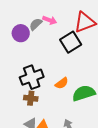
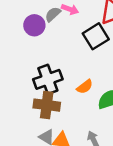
brown cross: (31, 98) -> (47, 105), size x1.5

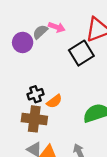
black cross: (48, 79) -> (36, 94), size x0.6
orange semicircle: (85, 87) -> (54, 101), moved

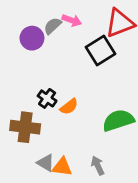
black cross: (36, 94) -> (47, 98), turned -35
brown cross: (34, 119) -> (25, 127), moved

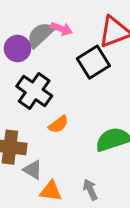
gray semicircle: (53, 26) -> (40, 35), size x1.4
black cross: (47, 98) -> (34, 91), moved, size x1.6
gray triangle: (46, 163) -> (33, 170), moved

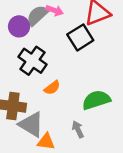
gray triangle: (33, 170) -> (31, 124), size x1.6
gray arrow: (90, 190) -> (78, 129), moved

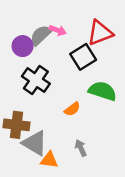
orange semicircle: (52, 88) -> (72, 109), moved
green semicircle: (96, 100) -> (103, 91), moved, turned 36

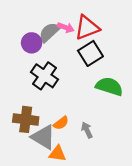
red triangle: (100, 33) -> (87, 28), moved
orange semicircle: (72, 109) -> (61, 123), moved
gray arrow: (81, 148) -> (87, 130), moved

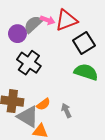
black square: (90, 53) -> (84, 43), moved

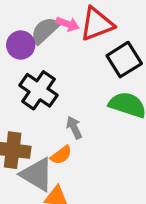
gray arrow: (66, 110) -> (74, 127), moved

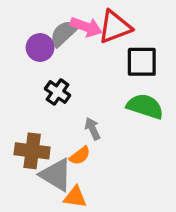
pink arrow: (68, 24) -> (86, 27), size x1.4
black square: (124, 60) -> (142, 62), turned 32
black cross: (38, 90) -> (58, 92), size x0.7

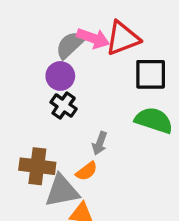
purple circle: (40, 48) -> (60, 76), moved
gray arrow: (93, 129) -> (100, 143), turned -135
gray triangle: (56, 175) -> (62, 191), turned -42

